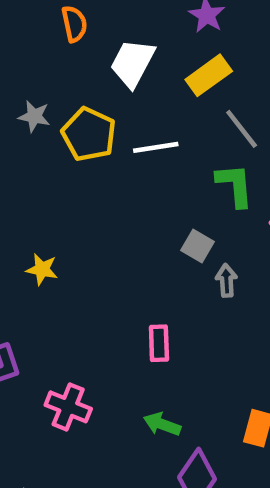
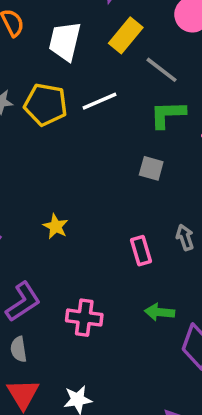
green L-shape: (235, 185) -> (168, 114), turned -72
yellow star: (42, 269) -> (56, 226), moved, turned 30
gray arrow: (226, 280) -> (185, 237), moved

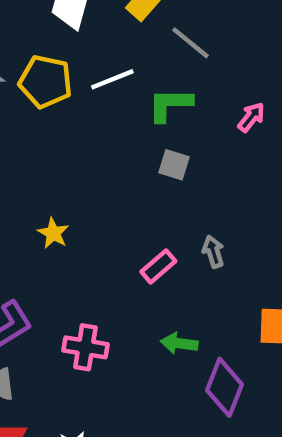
green L-shape: (168, 114) -> (170, 105), moved
pink rectangle: (141, 251) -> (158, 266), turned 64

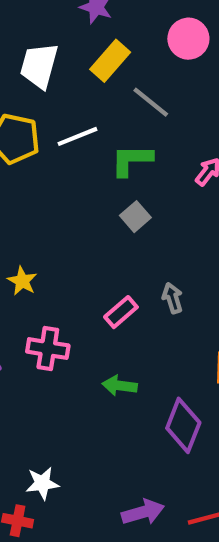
gray square: (174, 165) -> (135, 217), turned 32
green arrow: (179, 343) -> (120, 386), moved
pink cross: (85, 347) -> (48, 349), moved

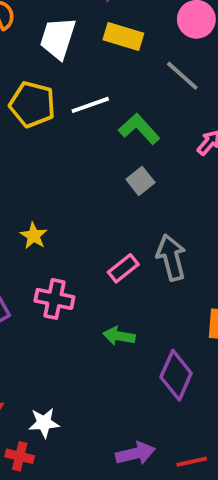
yellow rectangle: (110, 61) -> (123, 37), turned 63
gray line: (151, 102) -> (182, 76), moved
green L-shape: (132, 160) -> (139, 129), turned 45
gray arrow: (172, 298) -> (171, 257), size x1.6

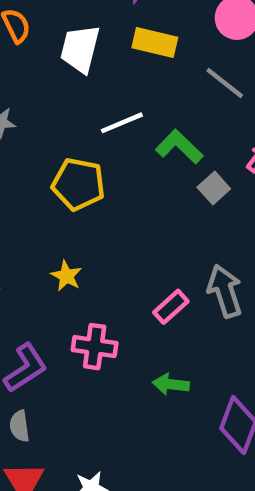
yellow pentagon: (32, 104) -> (78, 184), moved
gray square: (140, 181) -> (214, 188), moved

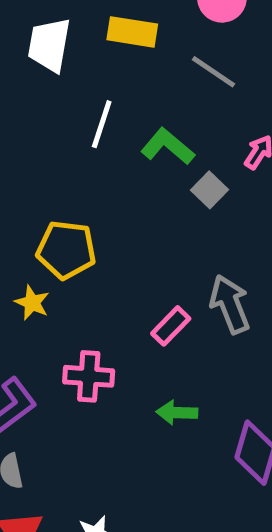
white line: (122, 123) -> (102, 124), turned -45
yellow pentagon: (78, 184) -> (66, 250), moved
yellow star: (66, 276) -> (32, 303), moved

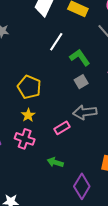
gray square: (209, 190) -> (81, 82), moved
yellow star: (32, 303) -> (28, 115), moved
gray arrow: (230, 304) -> (85, 112), moved, turned -90

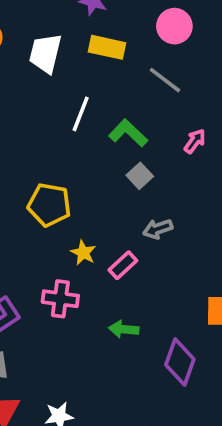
gray arrow: (85, 112) -> (158, 229), size x0.7
yellow star: (28, 115) -> (83, 253), moved

